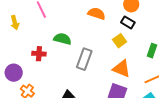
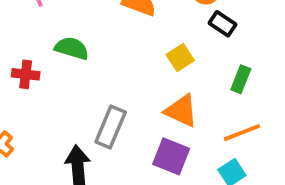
black rectangle: (128, 22) -> (223, 24), moved
gray rectangle: (84, 59) -> (111, 127), moved

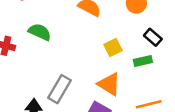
black rectangle: (223, 24) -> (153, 37), moved
green rectangle: (241, 79) -> (143, 61), moved, turned 48

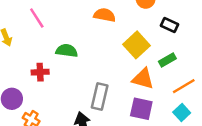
yellow square: (113, 48) -> (137, 45), size x1.5
green rectangle: (143, 61) -> (167, 60), moved

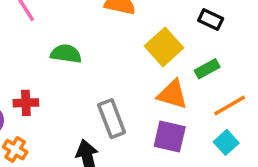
red cross: (40, 72) -> (26, 103), moved
gray rectangle: (100, 97) -> (112, 119), turned -35

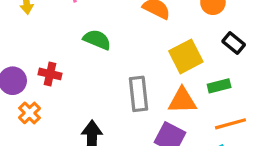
orange triangle: (172, 94) -> (182, 101), turned -32
gray rectangle: (112, 119) -> (138, 94), moved

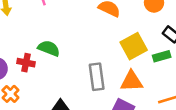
green semicircle: (97, 40) -> (49, 48), moved
green rectangle: (219, 86) -> (162, 56), moved

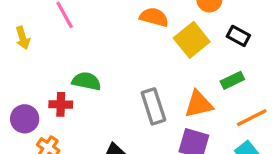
yellow square: (134, 46) -> (192, 40), moved
green rectangle: (162, 56) -> (232, 80), moved

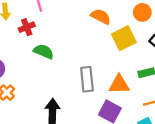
red cross: (61, 104) -> (27, 27), moved, turned -35

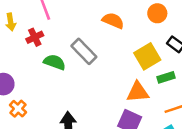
yellow square: (124, 38) -> (147, 56), moved
gray rectangle: (87, 79) -> (84, 51), moved, turned -35

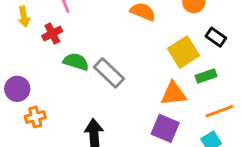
gray rectangle: (84, 51) -> (109, 73), moved
orange cross: (18, 109) -> (35, 117), turned 35

